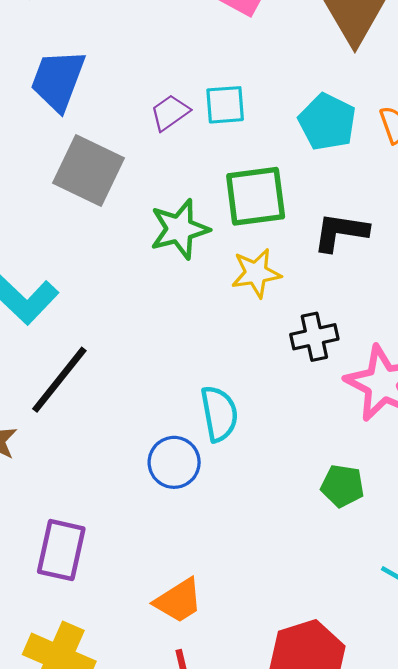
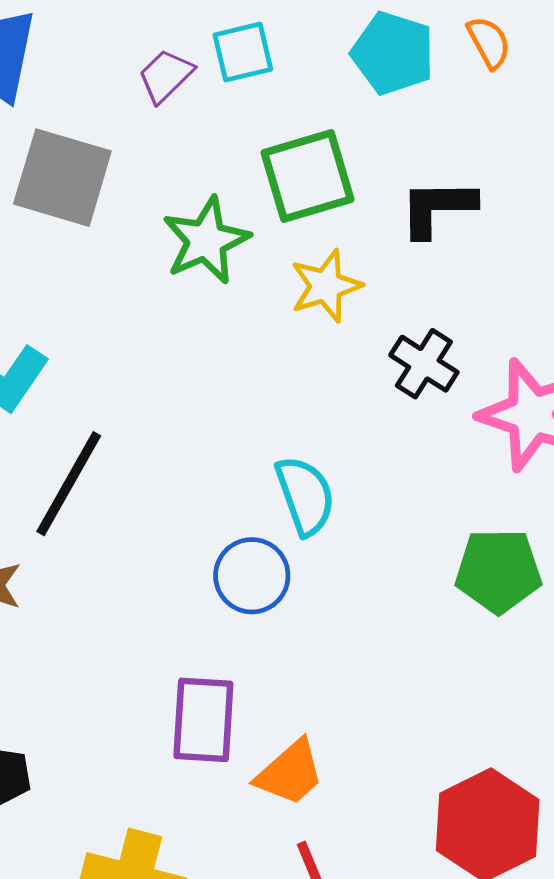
black cross: (314, 337) -> (424, 364), turned -36
green pentagon: (342, 486) -> (498, 571), size x1.4
purple rectangle: (61, 550) -> (203, 720), moved

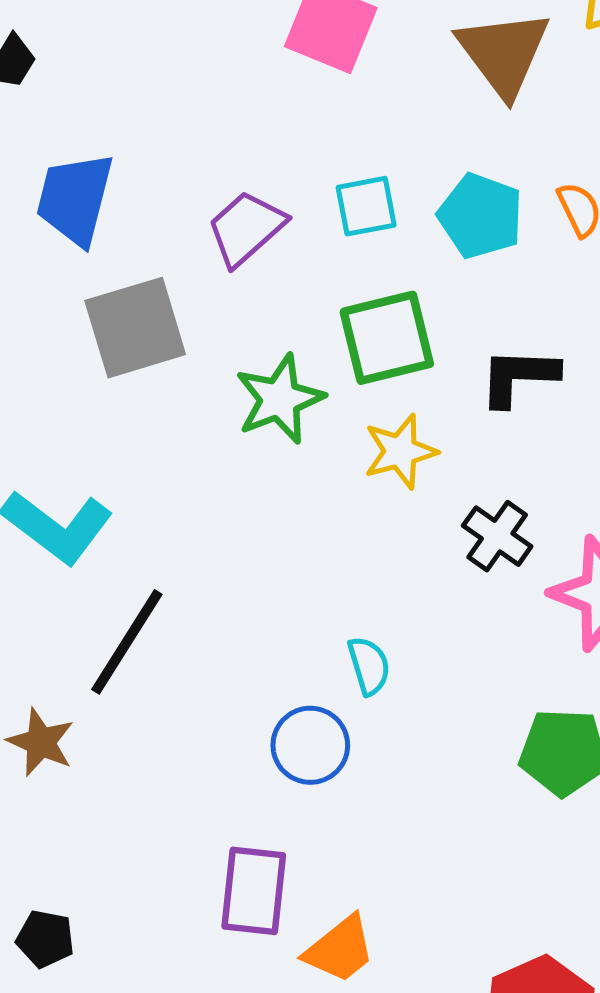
cyan square: (243, 52) -> (366, 206), moved
purple trapezoid: (166, 76) -> (246, 228), size x1.4
gray square: (62, 178) -> (135, 328), turned -36
cyan semicircle: (305, 496) -> (369, 666), size x0.7

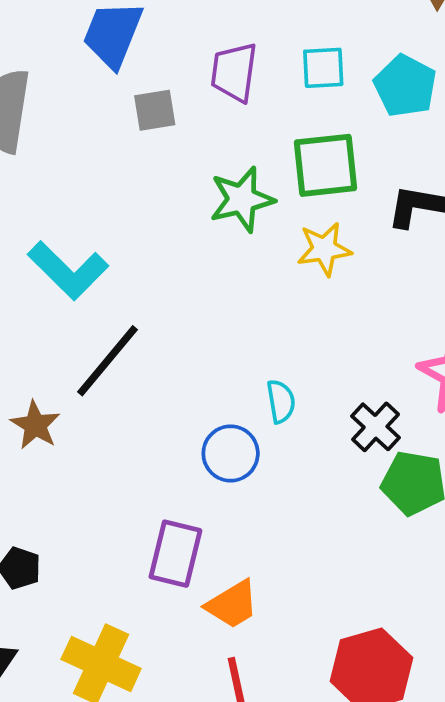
purple trapezoid: (246, 228) -> (234, 72), turned -48
gray square: (135, 328) -> (155, 110), moved, size x0.6
black cross: (497, 536) -> (376, 427), moved

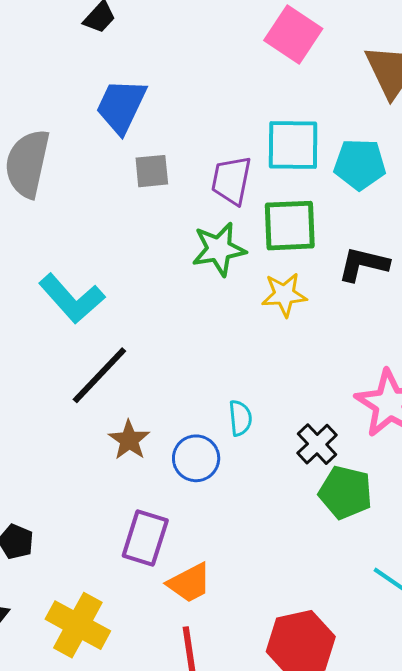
cyan square: (323, 68) -> (293, 145), size x1.5
purple trapezoid: (234, 72) -> (231, 180), moved
cyan pentagon: (405, 86) -> (360, 164), turned -30
brown star: (35, 425) -> (129, 440), moved

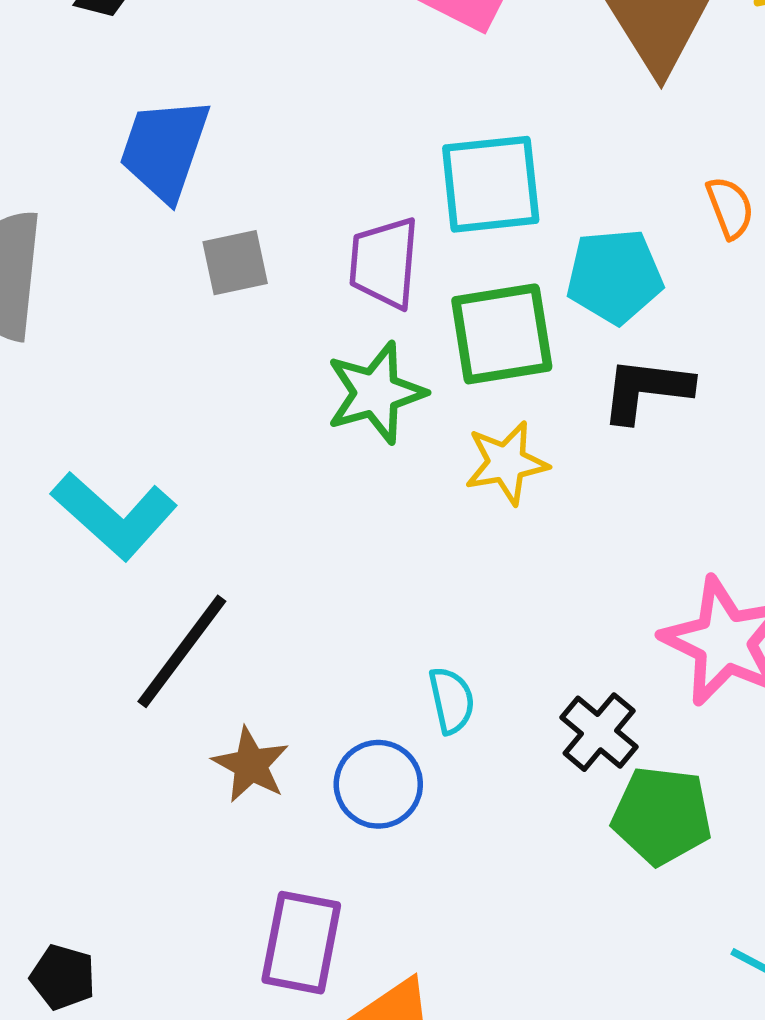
cyan pentagon: (360, 164) -> (615, 276), moved

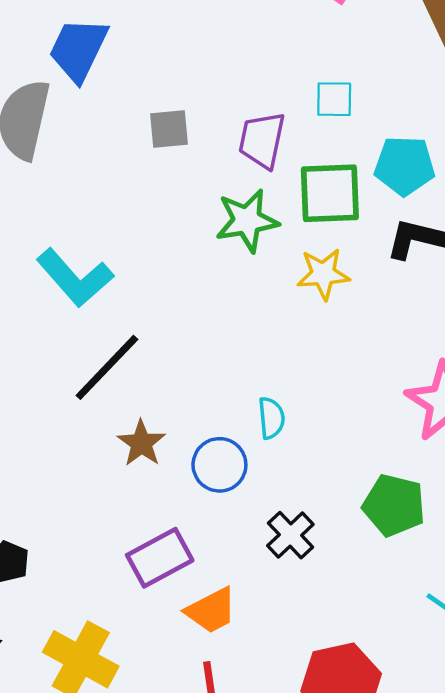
blue trapezoid: (164, 149) -> (78, 49), moved
cyan square: (491, 184) -> (334, 99), size x0.6
black cross: (599, 732) -> (290, 535), moved
purple rectangle: (301, 943) -> (160, 558), turned 44

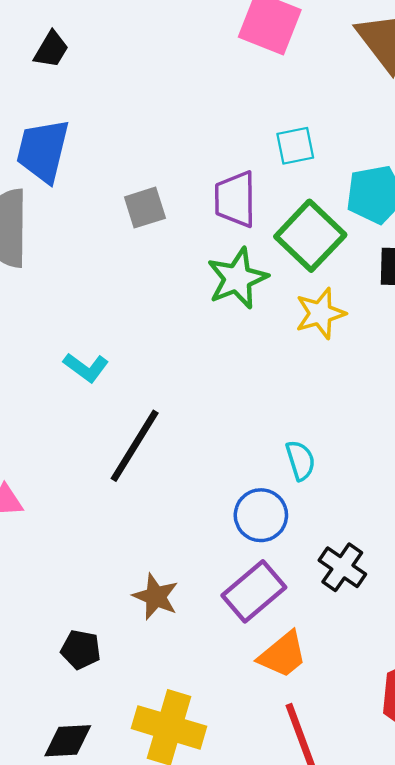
green square: (330, 193) -> (310, 236), turned -32
cyan L-shape: (75, 278) -> (86, 367), size x0.6
brown star: (141, 443) -> (156, 597), moved
purple rectangle: (160, 558) -> (254, 591), moved

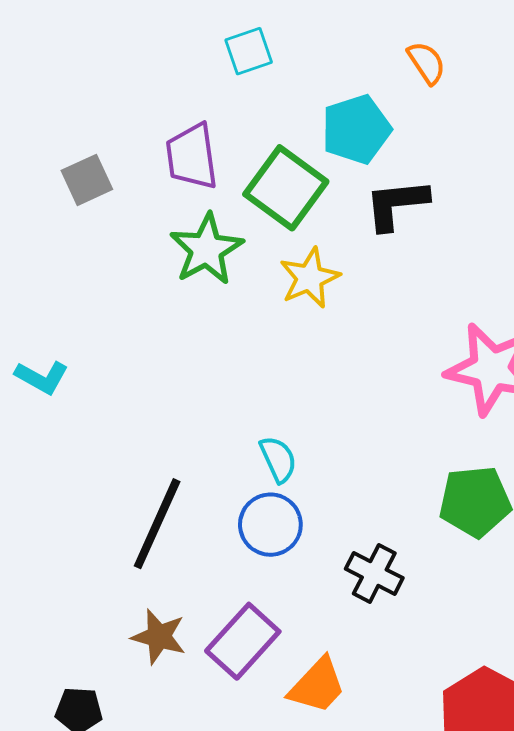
cyan square: (295, 146) -> (249, 51), moved
black line: (135, 446) -> (157, 524), moved
cyan semicircle: (300, 460) -> (278, 459), moved
purple rectangle: (254, 591) -> (243, 641), moved

